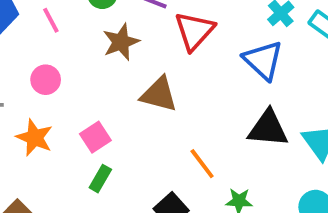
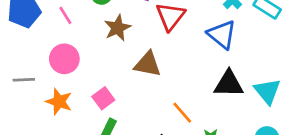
pink circle: (46, 80) -> (64, 59), size x1.4

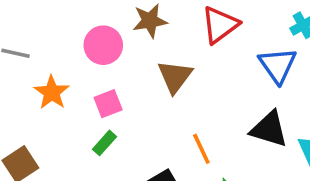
pink circle: (64, 59) -> (103, 45), moved
brown triangle: (148, 64) -> (175, 77), turned 40

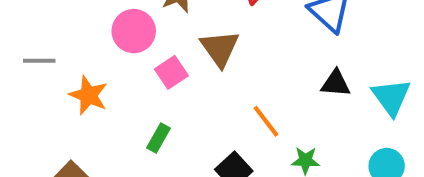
pink square: (108, 104) -> (171, 72), moved
black triangle: (269, 129) -> (336, 83), size x0.7

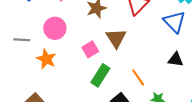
pink circle: (134, 31) -> (55, 28), moved
green rectangle: (158, 138) -> (100, 75), moved, size x1.5

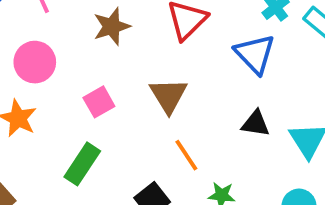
brown triangle: (116, 38) -> (168, 95), moved
green rectangle: (100, 75) -> (82, 164), moved

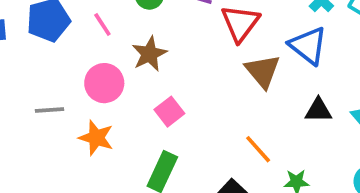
brown star: (112, 26) -> (149, 54), moved
brown triangle: (168, 95) -> (263, 71), moved

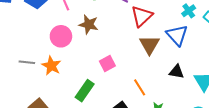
brown star: (149, 54) -> (89, 24), turned 30
gray line: (50, 110) -> (27, 62), moved
pink square: (169, 112) -> (107, 63), moved

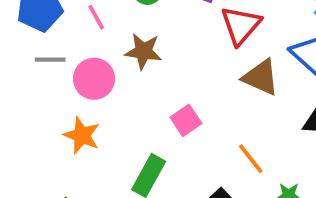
brown triangle: (149, 45) -> (261, 77), turned -30
gray line: (27, 62) -> (50, 60), moved

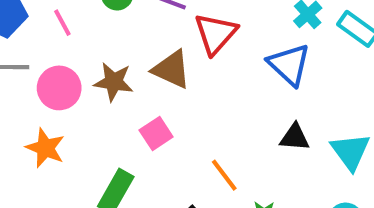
brown star: (143, 51) -> (114, 82), moved
brown triangle: (261, 77) -> (172, 69), moved

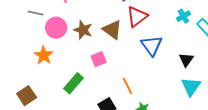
blue triangle: (289, 65) -> (152, 45), moved
black triangle: (295, 137) -> (186, 60), moved, turned 49

